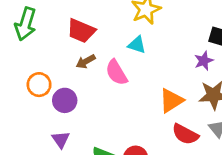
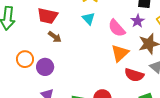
cyan triangle: (137, 45) -> (89, 18), turned 40
brown arrow: (86, 61) -> (55, 37), turned -104
pink semicircle: (116, 73) -> (117, 28), moved

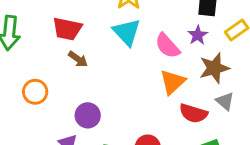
cyan triangle: (89, 18) -> (127, 32), size x1.5
purple circle: (45, 67) -> (88, 115), moved

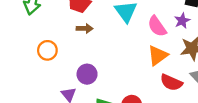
brown arrow: (78, 59) -> (85, 28), turned -42

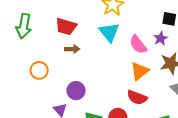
red semicircle: (171, 83) -> (137, 97), moved

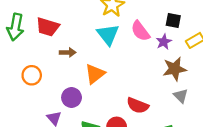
red trapezoid: (66, 26) -> (48, 27), moved
pink semicircle: (138, 45) -> (140, 31), moved
orange triangle: (140, 71) -> (95, 74), moved

